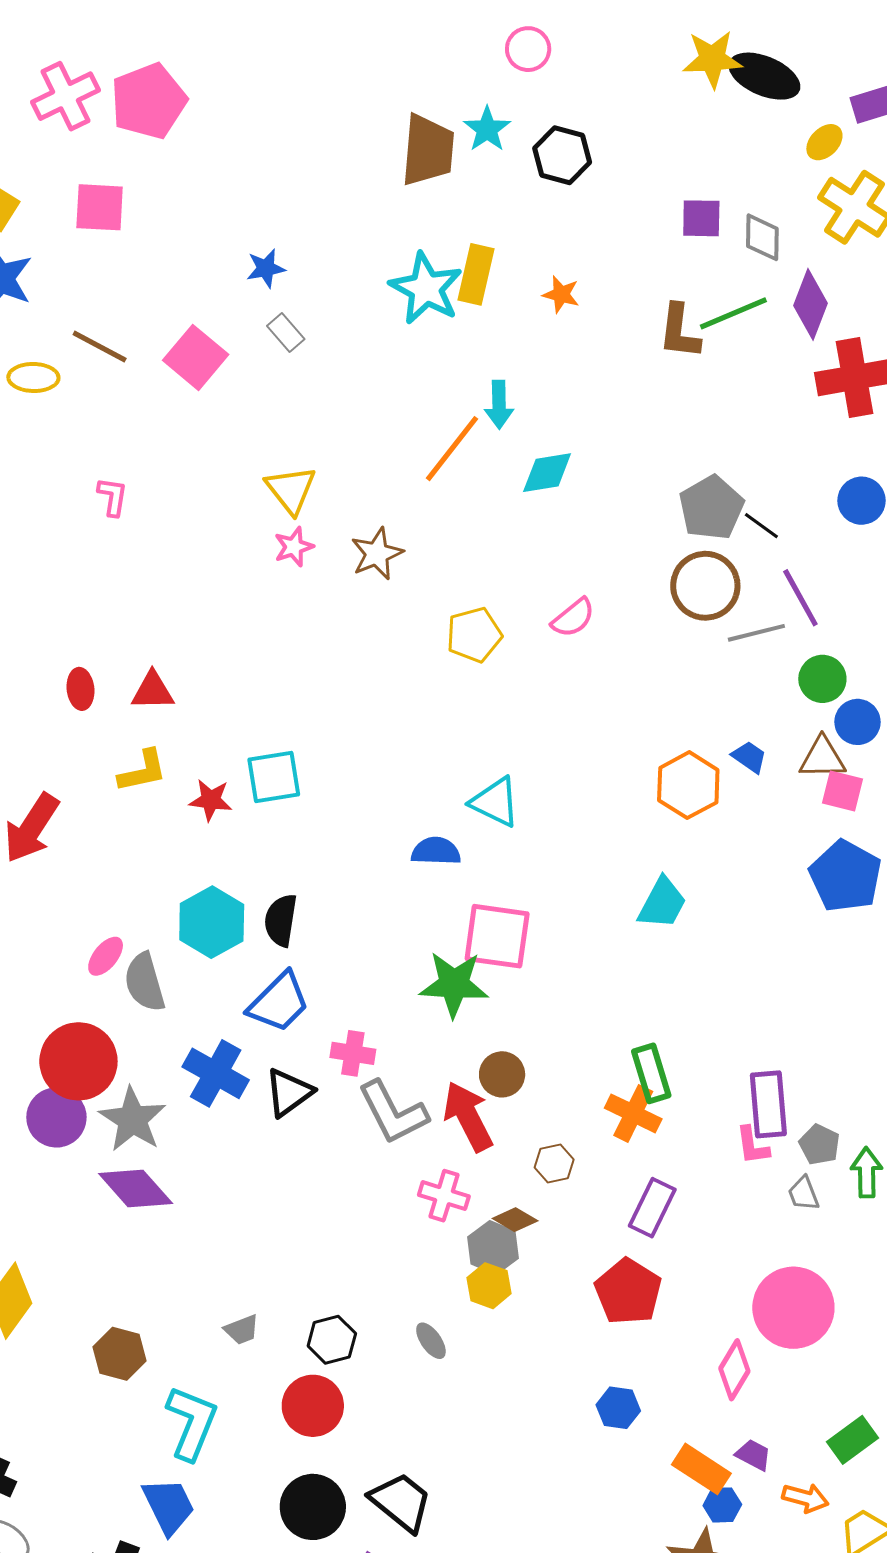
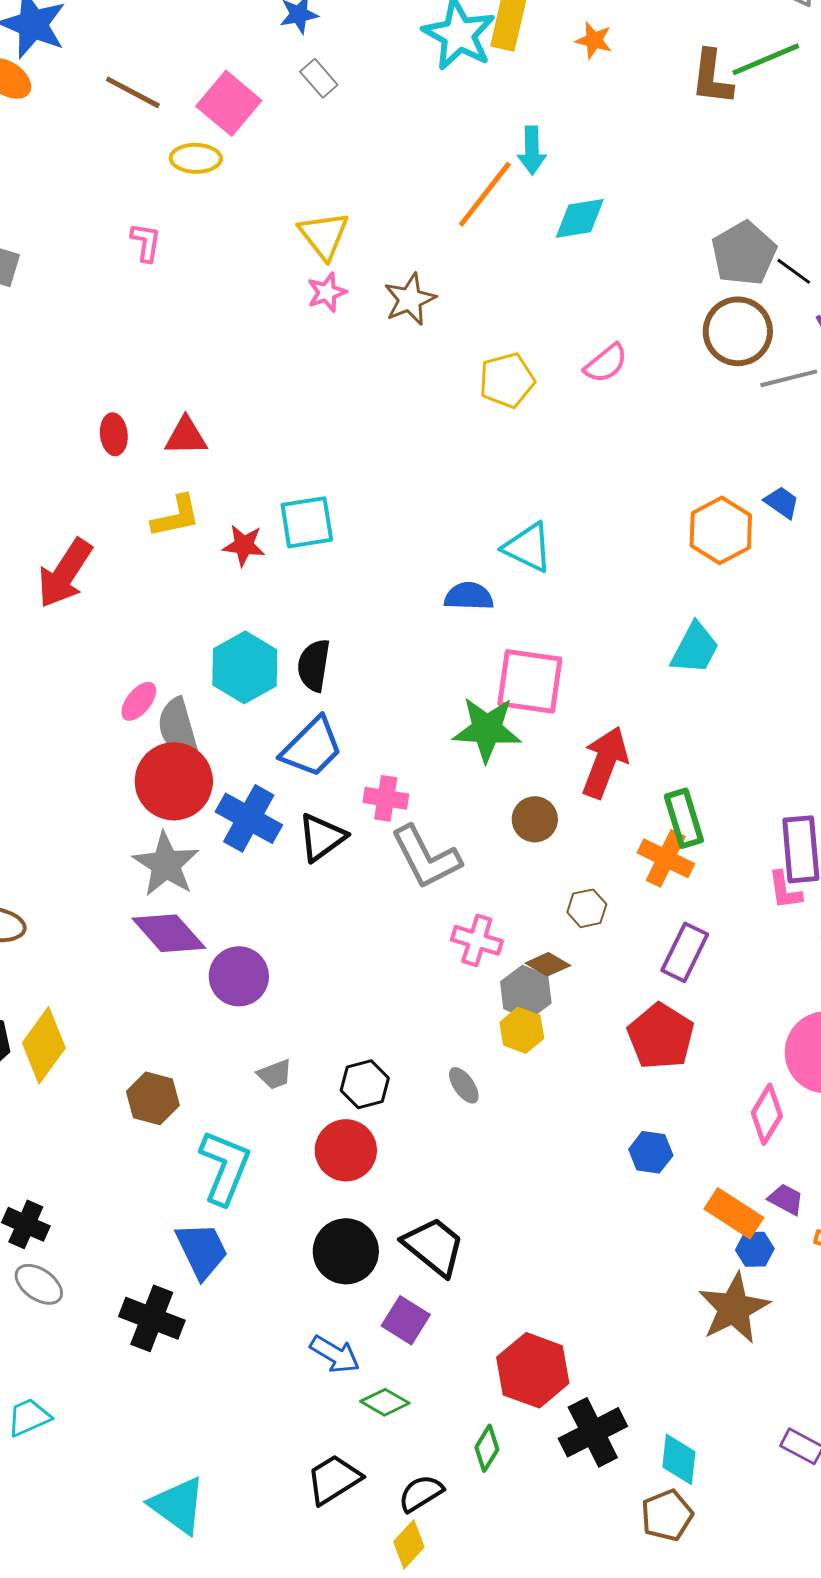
yellow ellipse: (33, 377) -> (196, 158), moved
red circle: (78, 1061) -> (174, 781), moved
red arrow: (468, 1116) -> (605, 762), moved, turned 48
purple circle: (56, 1117) -> (239, 976), moved

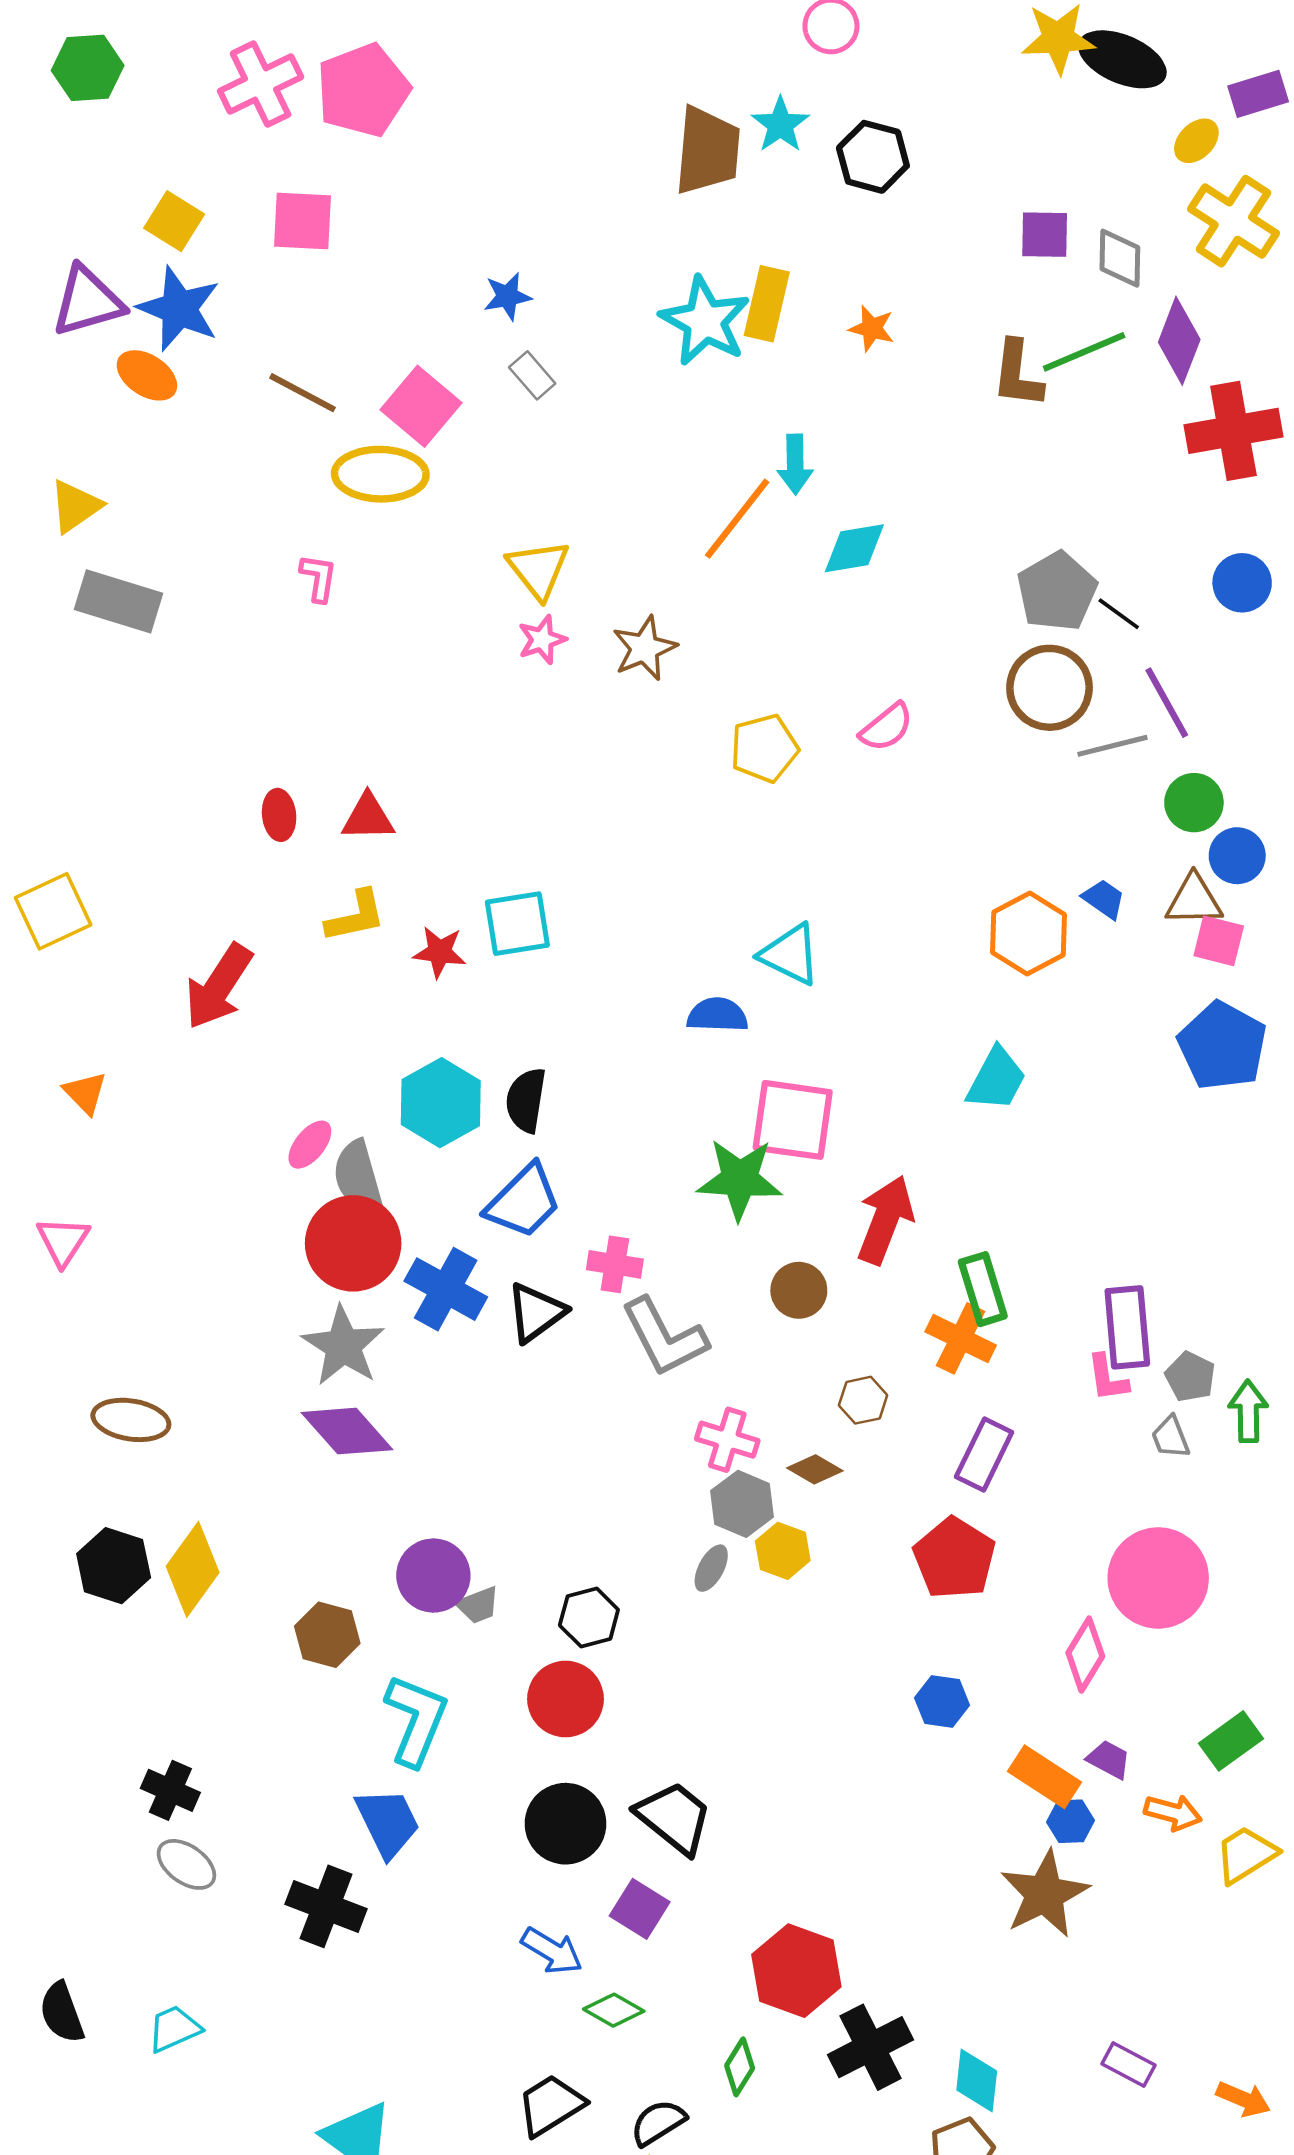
yellow ellipse: (196, 158) -> (380, 474), size x1.5
purple circle: (239, 976) -> (433, 1576), moved
gray hexagon: (526, 992) -> (742, 1504), moved
gray ellipse: (464, 1085) -> (711, 1568), moved, turned 63

